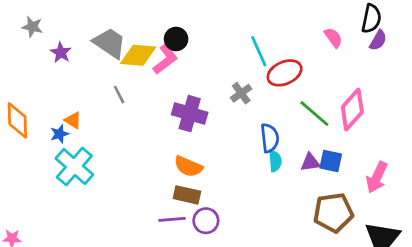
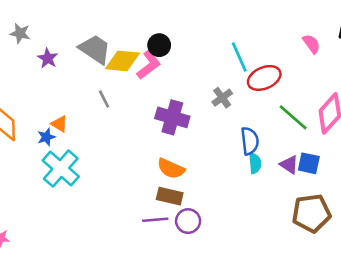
purple triangle: (310, 162) -> (289, 165), turned 42

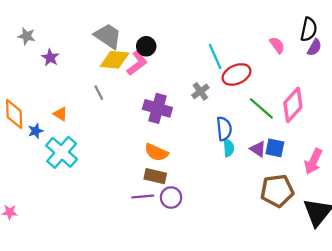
gray trapezoid: (95, 49) -> (108, 36), moved
blue star: (46, 137) -> (36, 131), moved

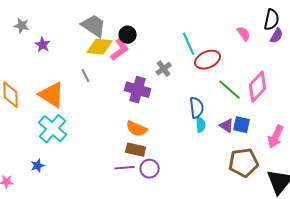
gray cross: (200, 91) -> (164, 69), moved
orange triangle: (60, 114) -> (52, 95), size x2.0
blue star: (36, 131) -> (38, 166), moved

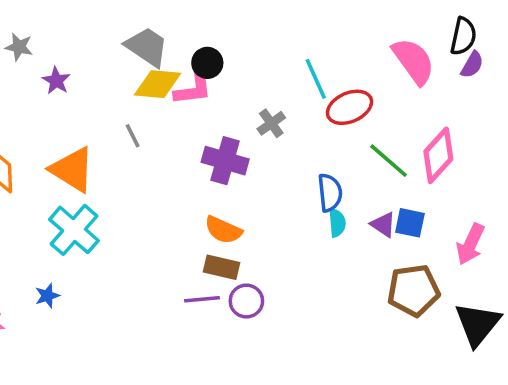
pink semicircle: (244, 34) -> (413, 61), size x1.8
pink L-shape: (120, 50) -> (193, 90), turned 30

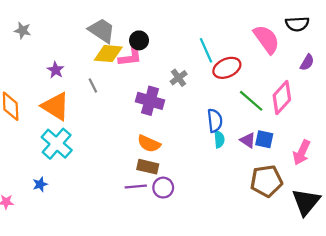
black semicircle: (463, 36) -> (297, 24), turned 75
purple semicircle: (472, 65) -> (307, 62), moved
purple star: (56, 81) -> (56, 70), moved

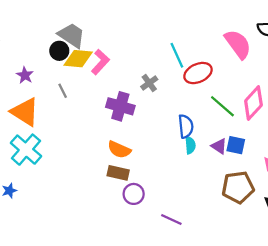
black circle: (139, 40) -> (59, 51), moved
pink L-shape: (130, 57) -> (100, 62), turned -40
purple line: (136, 186) -> (171, 219), moved, turned 30

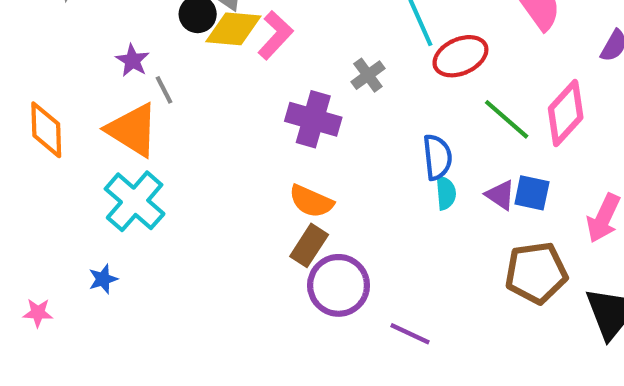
gray line: (63, 91) -> (164, 90), moved
brown rectangle: (118, 173) -> (309, 245), turned -70
purple circle: (134, 194) -> (339, 285), size x1.5

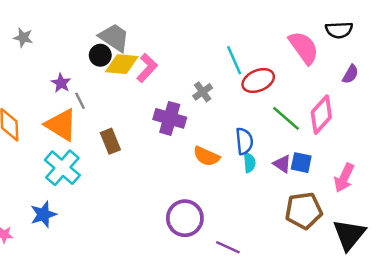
orange semicircle: (311, 201) -> (206, 156), moved
brown rectangle: (309, 245) -> (110, 141), moved, turned -55
blue star: (103, 279) -> (43, 214), size x1.5

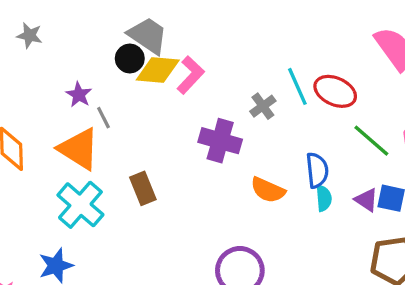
cyan line: (234, 60) -> (297, 86), moved
red ellipse: (258, 80) -> (335, 91), turned 48
brown rectangle: (110, 141) -> (143, 188), moved

